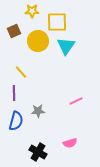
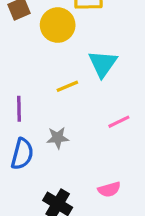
cyan triangle: (66, 46) -> (103, 64), moved
yellow line: (21, 72) -> (67, 86), moved, turned -72

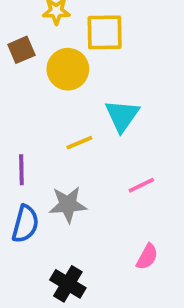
gray star: (58, 138) -> (68, 205), size x1.4
pink semicircle: (109, 189) -> (147, 257), moved, turned -45

